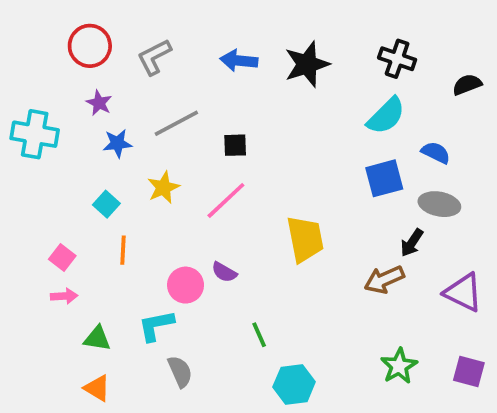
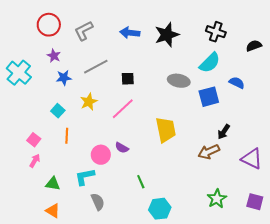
cyan cross: (35, 134) -> (19, 73), turned 30
gray ellipse: (439, 204) -> (179, 81), moved
pink arrow: (64, 296) -> (35, 161), turned -56

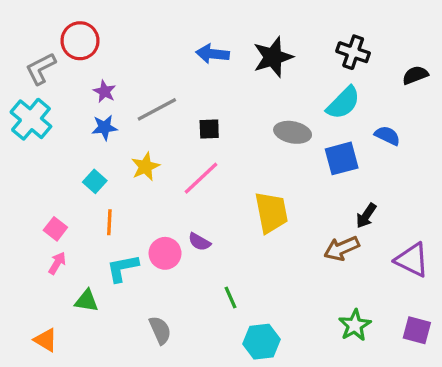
gray L-shape: (84, 31) -> (41, 69), moved
purple star: (54, 56) -> (105, 91), moved
cyan L-shape: (85, 177) -> (123, 268), moved
orange triangle: (53, 211) -> (46, 340), moved

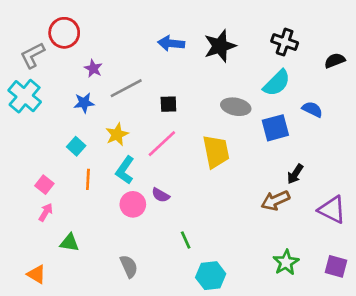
purple star: (105, 91) -> (93, 68), moved
yellow trapezoid: (271, 212) -> (216, 152), moved
cyan L-shape: (123, 268) -> (125, 170), moved, turned -44

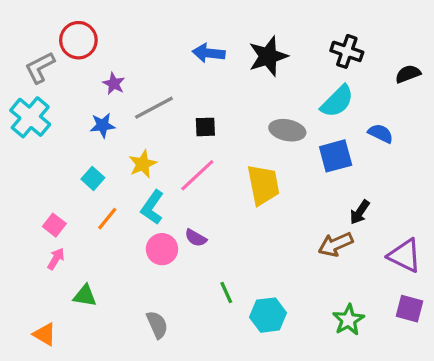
orange line: (88, 179) -> (107, 219), turned 36
purple square: (336, 266) -> (410, 309), moved
cyan hexagon: (211, 276) -> (268, 315), moved

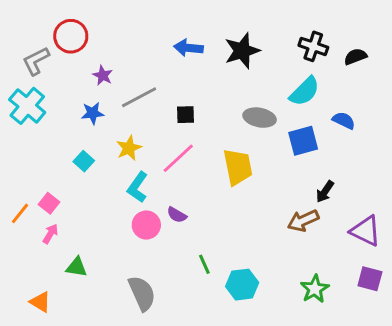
black semicircle: (408, 74) -> (355, 57), moved
orange line: (107, 219) -> (20, 213), moved
gray semicircle: (157, 325) -> (142, 293), size x1.4

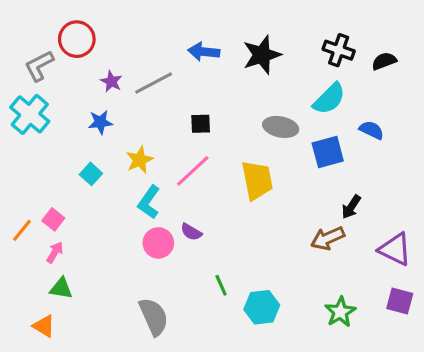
gray line: (139, 97) -> (154, 83), moved
green triangle: (77, 267) -> (61, 288), moved

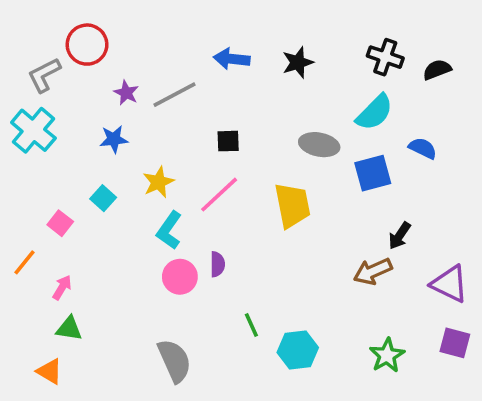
black star: (262, 55) -> (298, 62), size x0.7
pink square: (53, 219) -> (60, 223), moved
purple semicircle: (191, 232) -> (217, 264), turned -120

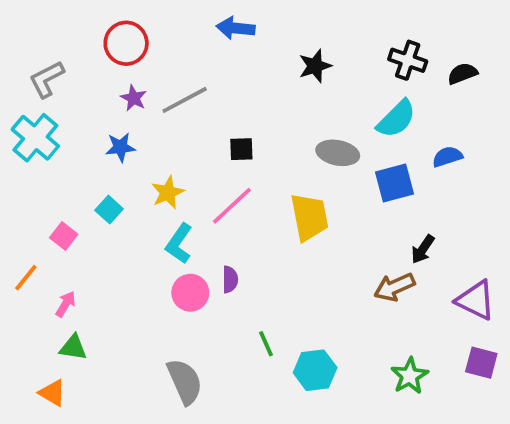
red circle: (87, 45) -> (126, 43), moved
blue arrow: (232, 59) -> (236, 28), moved
blue semicircle: (423, 148) -> (447, 157), turned -44

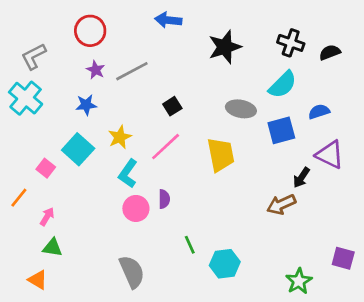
black star: (315, 66) -> (225, 47), size x1.4
black square: (241, 149) -> (172, 106), turned -30
cyan square: (109, 210) -> (78, 149), size x1.6
purple triangle: (476, 300) -> (330, 155), moved
green star: (410, 376) -> (299, 281), moved

